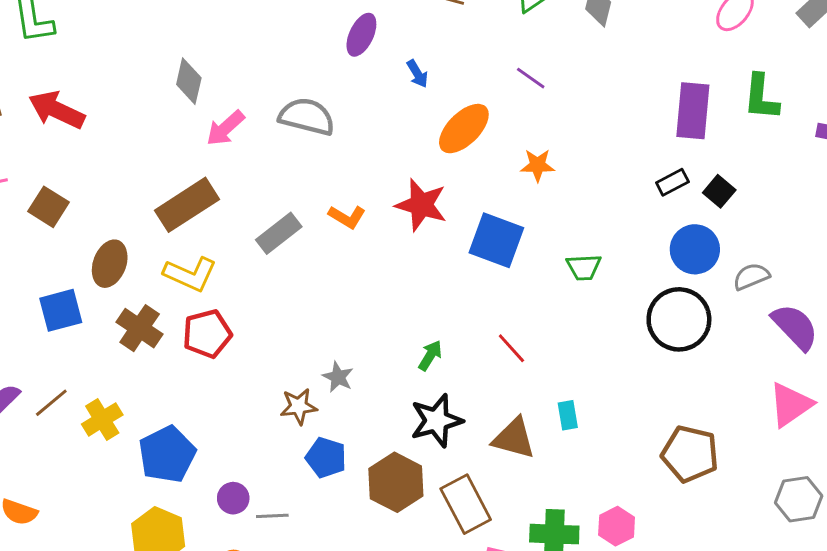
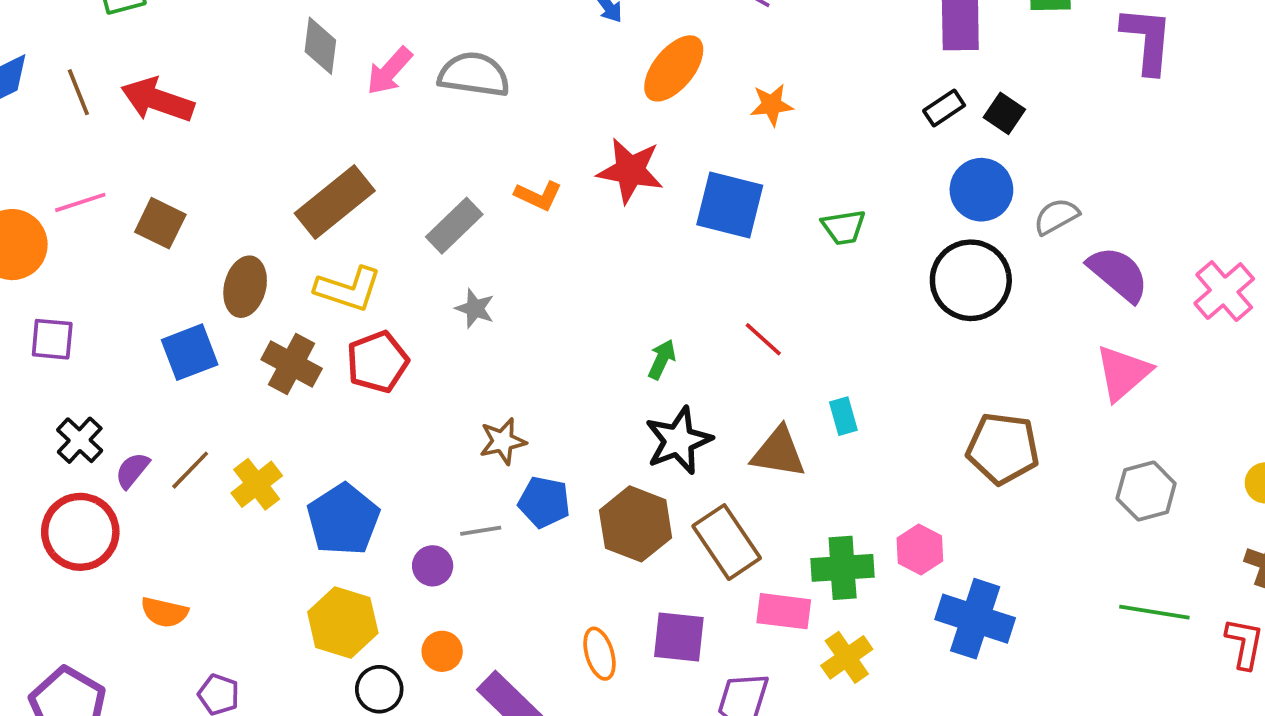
pink arrow: (225, 128) -> (389, 71), moved
gray star: (338, 377) -> (475, 308), moved
gray line: (272, 516) -> (481, 531), moved

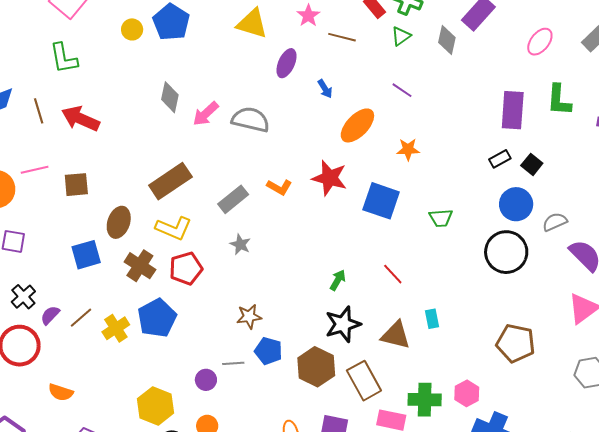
brown square: (160, 223) -> (76, 185), turned -36
blue pentagon: (343, 520) -> (157, 318), moved

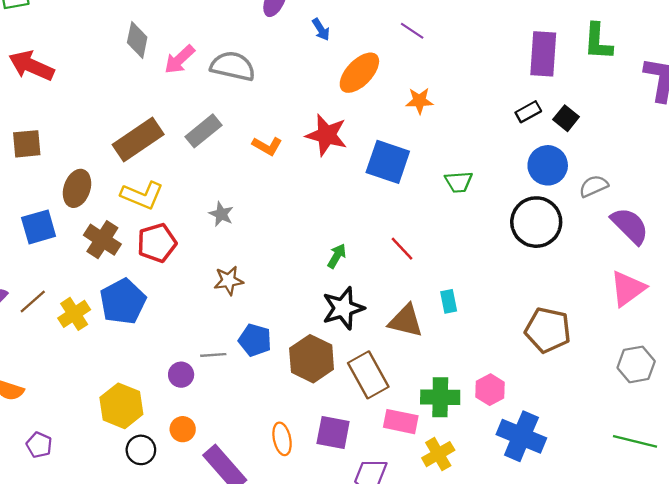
gray rectangle: (233, 199) -> (203, 131), moved
brown star: (249, 317) -> (229, 281), moved

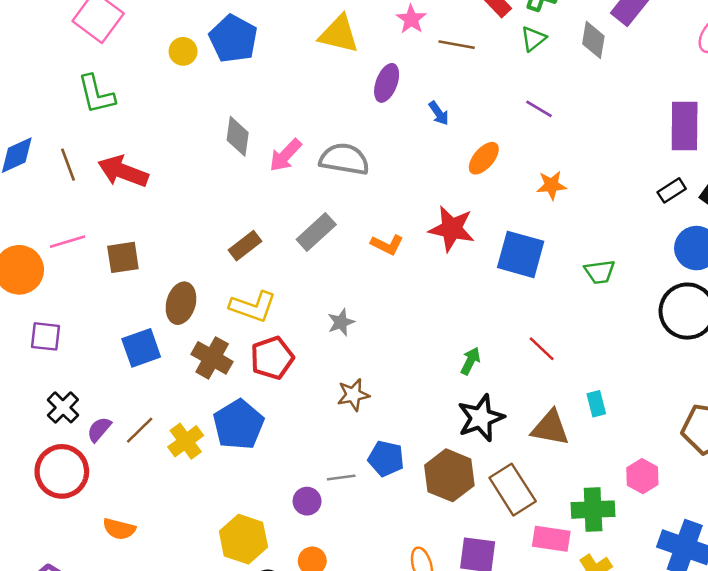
orange ellipse: (359, 73) -> (484, 158), size x0.7
brown rectangle: (138, 139) -> (245, 246), size x0.6
gray star: (221, 214) -> (341, 322), turned 30
pink hexagon: (490, 390) -> (642, 476), moved

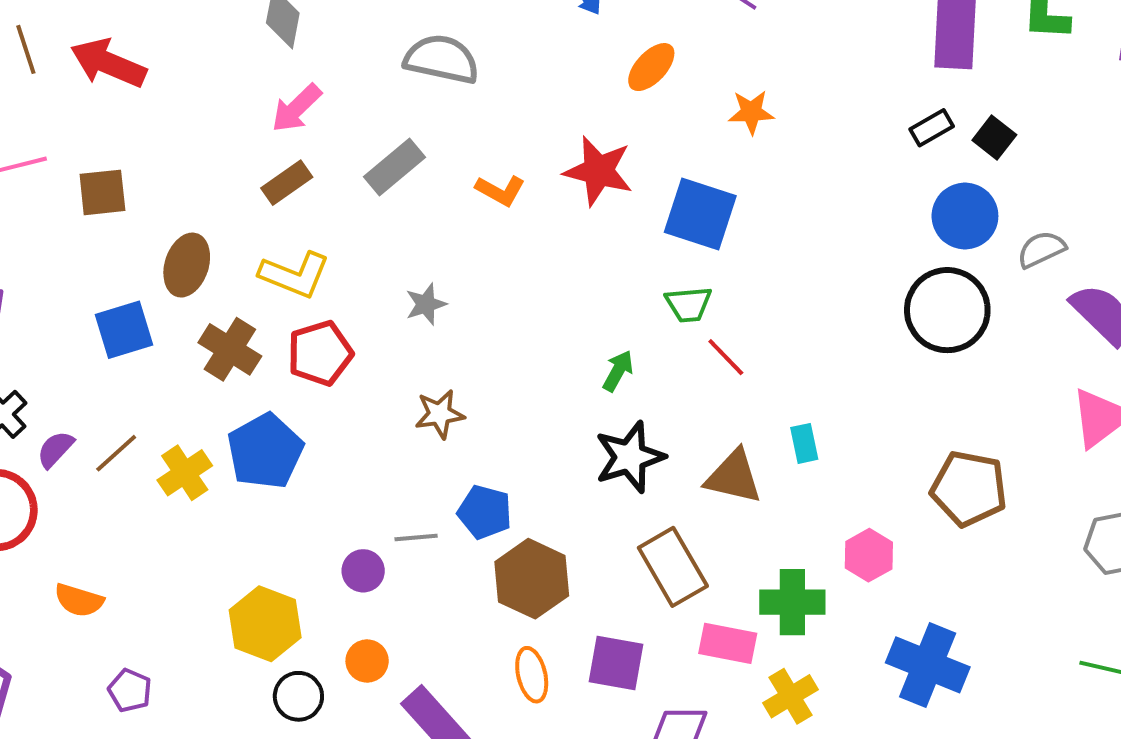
pink arrow: (285, 155) -> (296, 108), moved
green trapezoid: (600, 272) -> (689, 304), moved
brown hexagon: (449, 475) -> (532, 579), moved

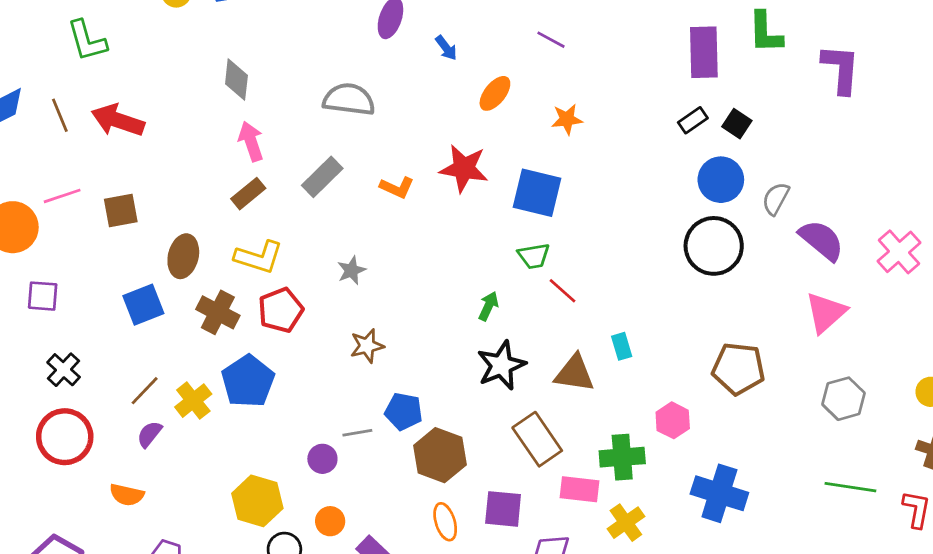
pink arrow: (296, 108) -> (251, 141), turned 120
gray semicircle: (1041, 249) -> (776, 199), turned -32
purple semicircle: (55, 449) -> (149, 434), moved

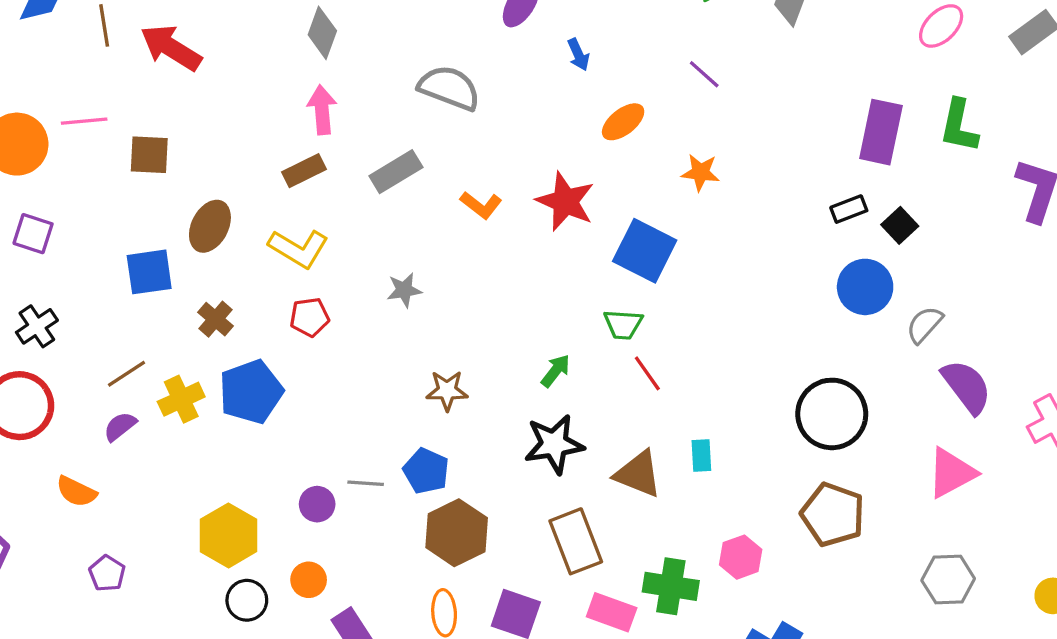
black circle: (714, 246) -> (832, 414), moved
red pentagon: (281, 310) -> (310, 317), size x0.7
brown cross: (218, 312) -> (215, 319), moved, size x0.7
brown star: (367, 346) -> (447, 391), moved

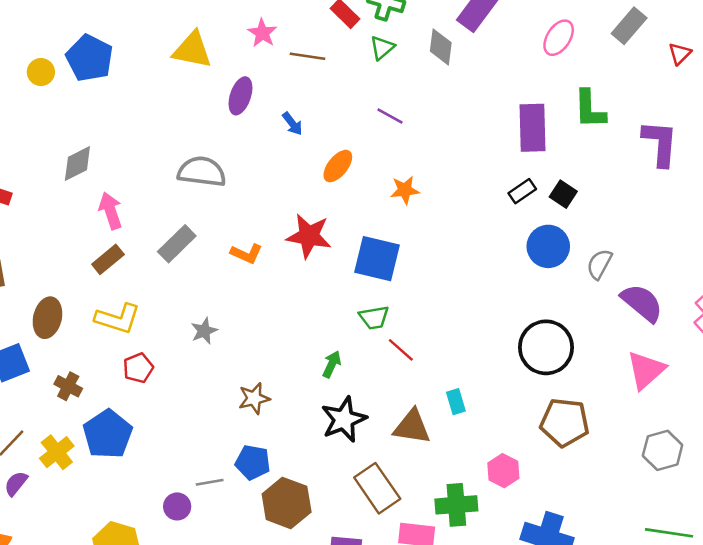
gray diamond: (322, 33) -> (77, 164), moved, turned 57

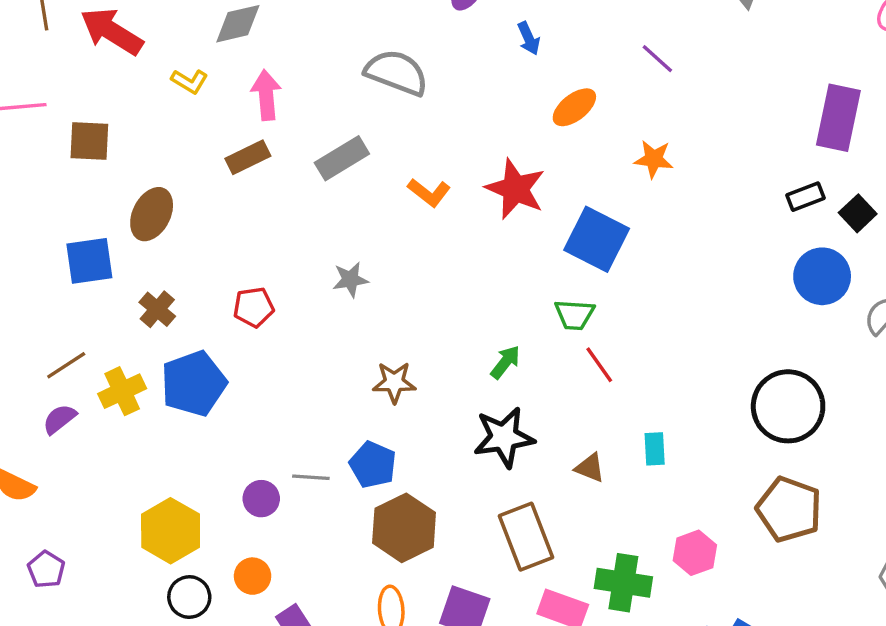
yellow L-shape: (118, 319) -> (190, 81), moved, size x0.6
brown triangle: (412, 427) -> (590, 468), size x0.6

